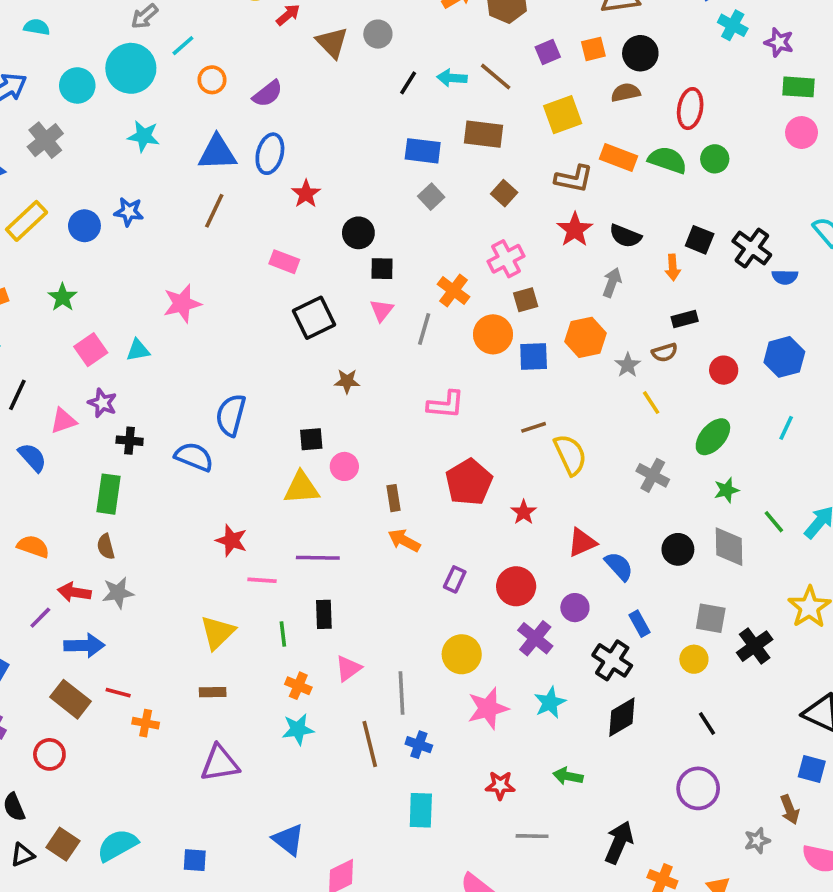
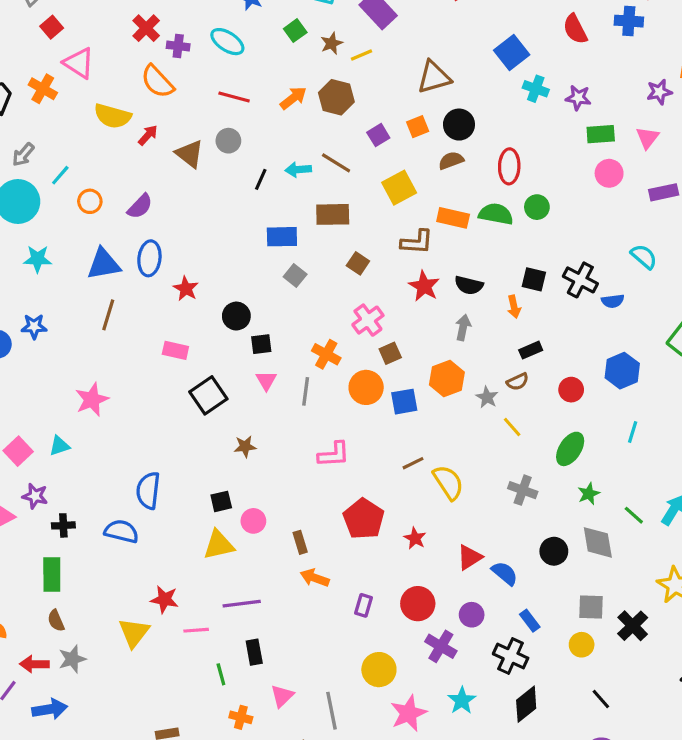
yellow triangle: (218, 632) -> (134, 633), moved

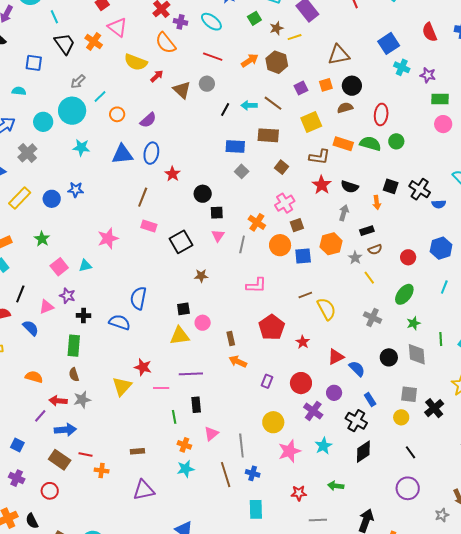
brown line: (108, 315) -> (143, 197), moved
pink rectangle: (175, 350) -> (149, 226), moved
black rectangle: (531, 350) -> (367, 231), moved
green line: (634, 515) -> (441, 339), turned 40

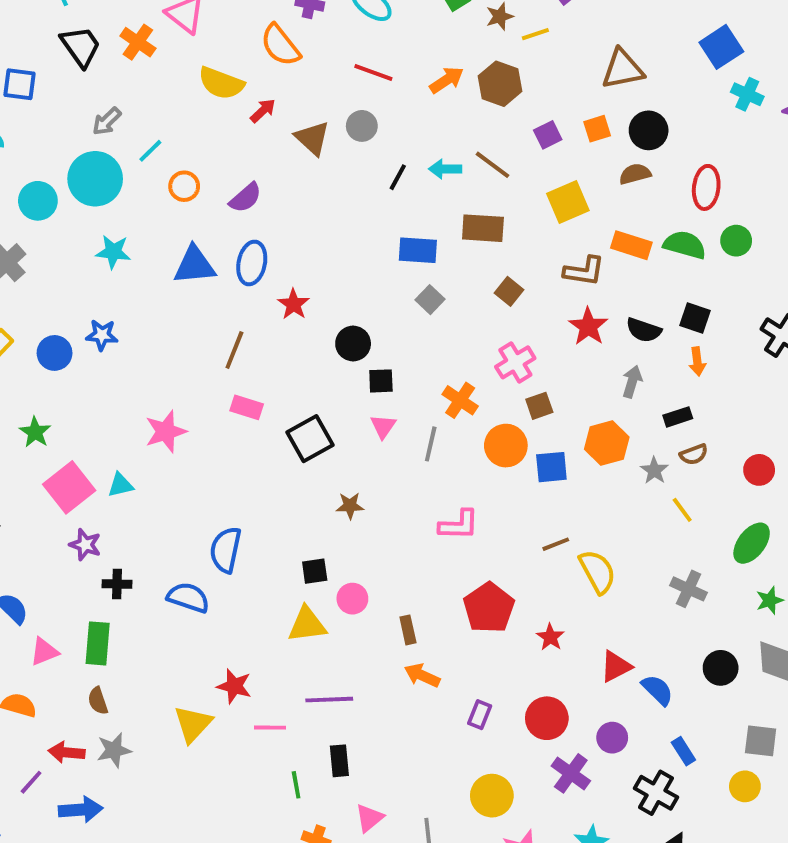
black square: (391, 186) -> (695, 318), moved
pink square: (59, 267) -> (69, 487), size x1.4
pink triangle: (46, 307) -> (44, 652), moved

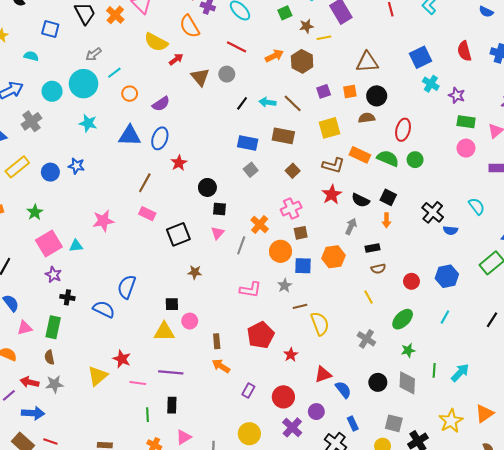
gray star: (654, 470) -> (285, 286), moved

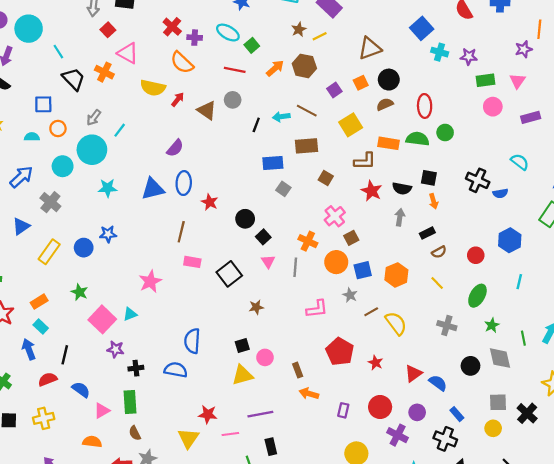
green square: (285, 13) -> (252, 45), moved
orange circle: (130, 94) -> (58, 128), moved
black square: (219, 209) -> (263, 237), turned -32
orange hexagon: (333, 257) -> (396, 275), moved

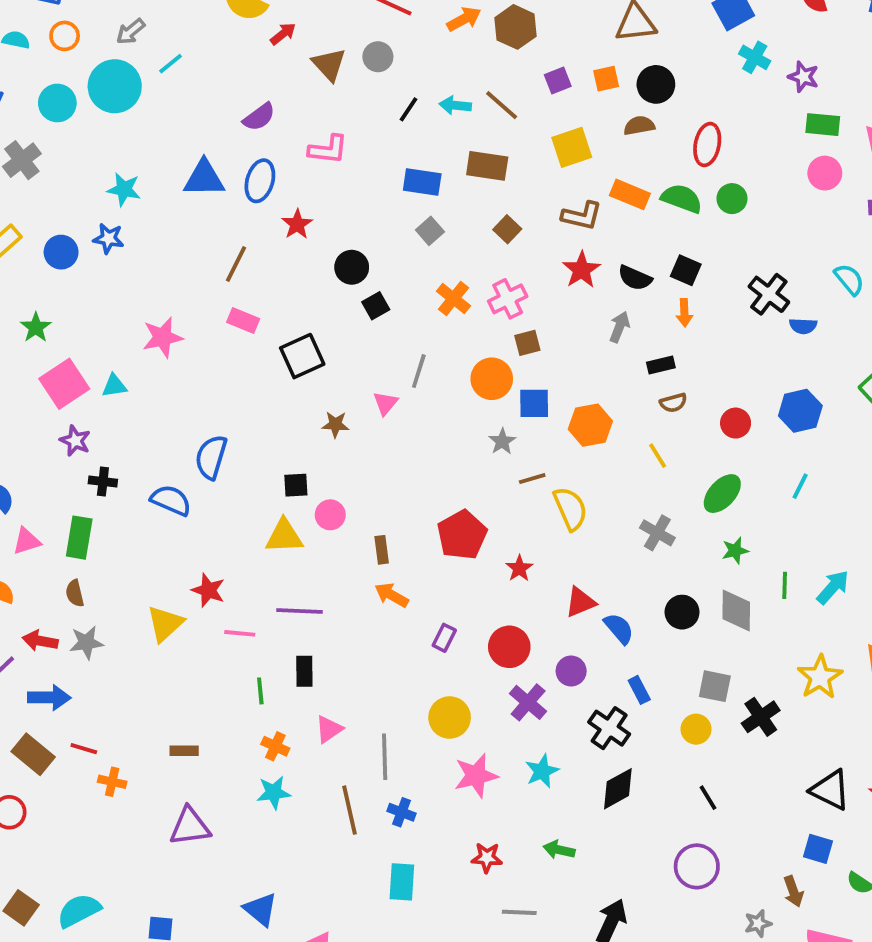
cyan star: (108, 188) -> (124, 189), moved
orange cross: (308, 241) -> (454, 298), moved
pink triangle: (268, 261) -> (385, 403), moved
pink L-shape: (317, 309) -> (328, 149), moved

